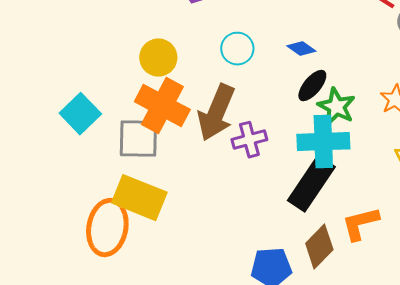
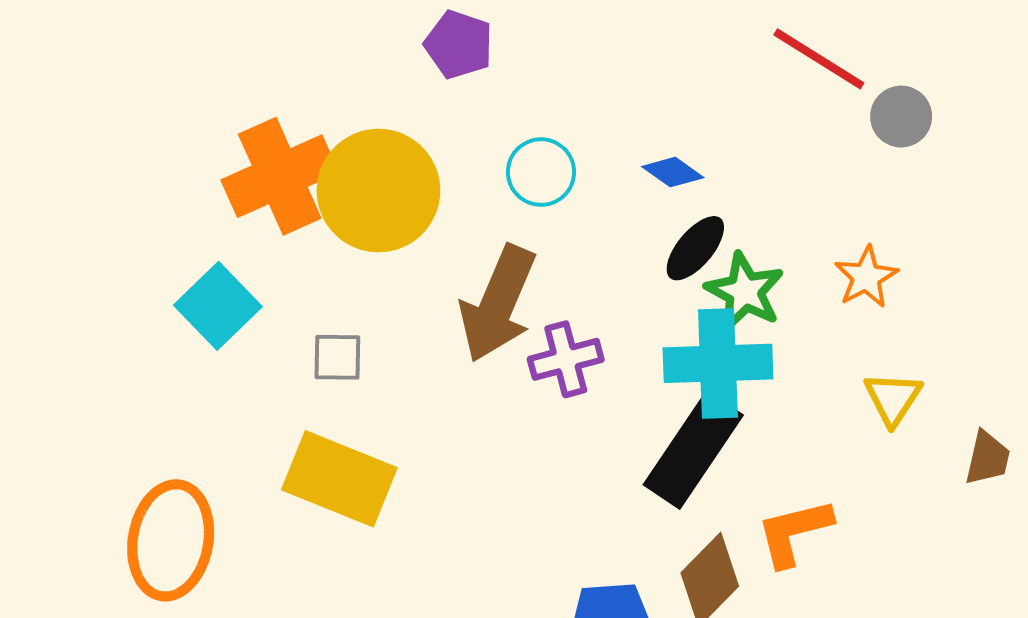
yellow circle: (158, 58) -> (378, 191), size x1.6
orange cross: (162, 106) -> (280, 176), moved, turned 38
gray square: (138, 139) -> (337, 357), size x0.6
orange ellipse: (107, 228) -> (171, 540), moved

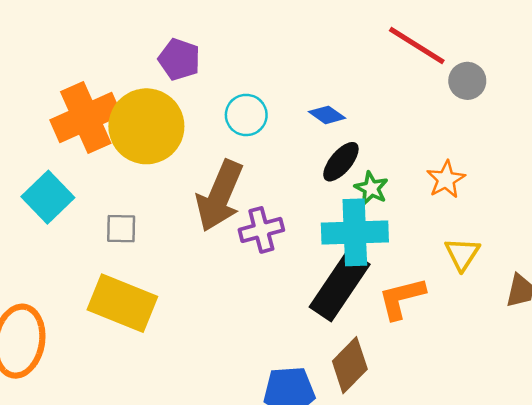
purple pentagon: (459, 44) -> (179, 59), moved
green star: (745, 291) -> (371, 188), size x0.7
orange L-shape: (794, 532) -> (402, 298), moved

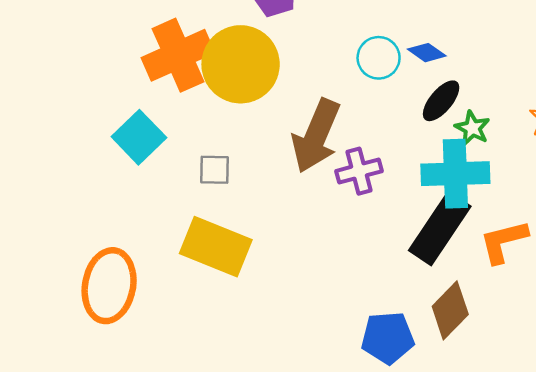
cyan circle: (246, 115) -> (379, 58), moved

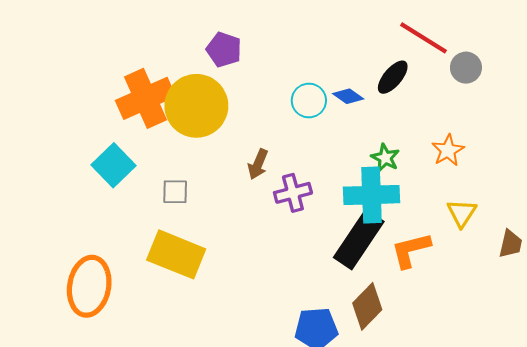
black ellipse: (441, 101) -> (393, 77), moved
brown arrow: (316, 136) -> (258, 164), size x0.5

